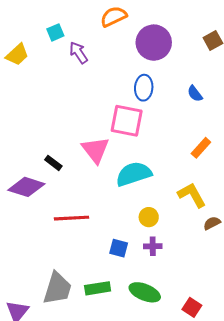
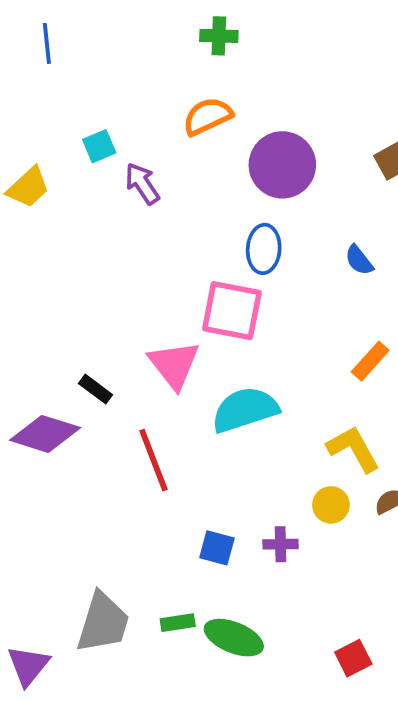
yellow circle: (149, 217) -> (331, 505), moved
red line: (71, 218) -> (153, 460), moved, turned 72
green rectangle: (98, 288) -> (178, 623), size x0.7
green ellipse: (145, 292) -> (234, 638), moved
red square: (192, 307) -> (353, 658), turned 30

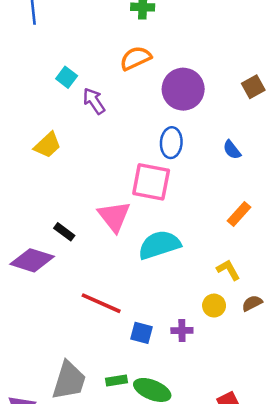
cyan square: (99, 146) -> (67, 77), turned -30
yellow trapezoid: (28, 187) -> (48, 145), moved
yellow L-shape: (353, 449) -> (228, 270), size x0.7
red line: (153, 460) -> (101, 303), moved, turned -45

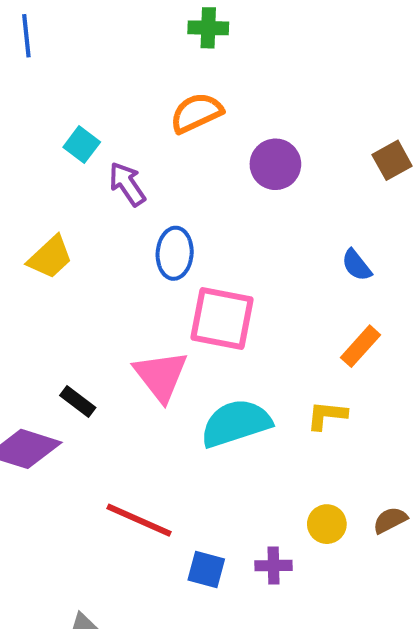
purple circle: (183, 89) -> (275, 164), size x0.7
blue ellipse: (171, 143) -> (175, 253), moved
orange rectangle: (239, 214) -> (360, 346), moved
yellow L-shape: (228, 270) -> (327, 415), moved, turned -55

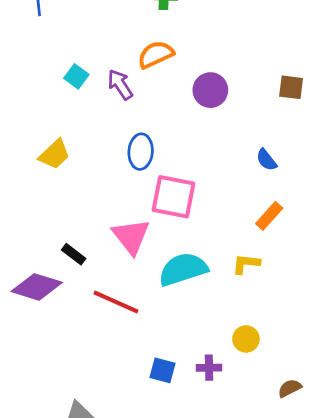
brown square: (392, 160) -> (291, 87), turned 36
purple arrow: (127, 184) -> (120, 85), moved
red line: (139, 520) -> (116, 302), moved
brown semicircle: (390, 520) -> (290, 388), moved

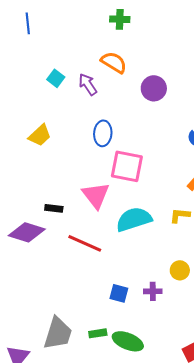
orange semicircle: (156, 55) -> (114, 62), turned 56
black rectangle: (74, 254) -> (54, 208), turned -30

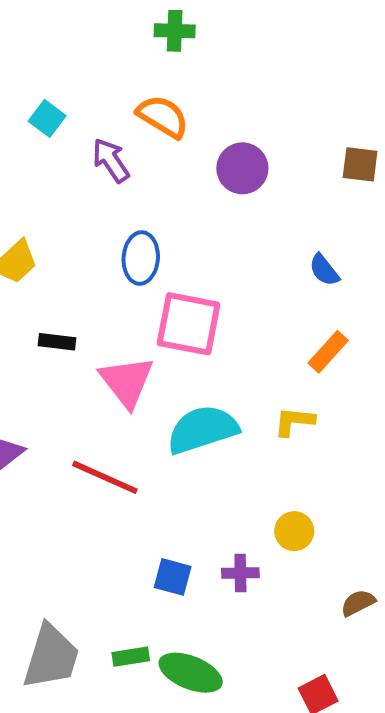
cyan square: (56, 78) -> (47, 118), moved
black rectangle: (54, 208) -> (57, 342), moved

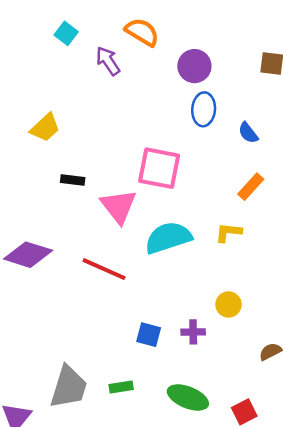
blue ellipse: (141, 258) -> (204, 109), moved
green ellipse: (191, 673) -> (188, 397), moved

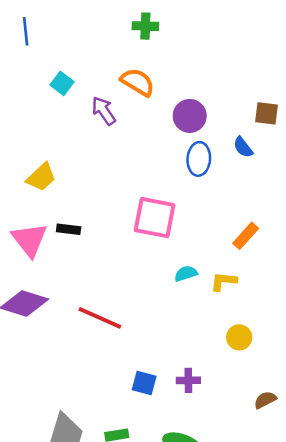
blue semicircle: (248, 133) -> (243, 147), moved
pink triangle: (118, 206) -> (29, 240), moved
cyan semicircle: (168, 238) -> (186, 274), moved, size x0.5
yellow circle: (229, 304) -> (239, 337), moved

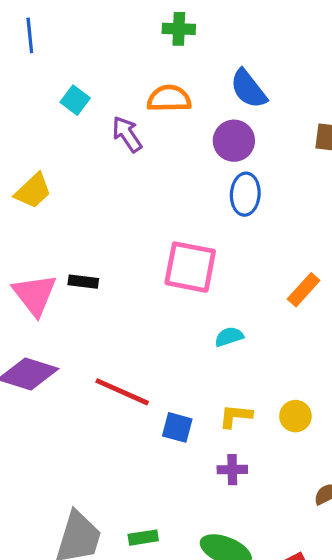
orange semicircle: (138, 82) -> (169, 99), turned -32
blue semicircle: (243, 147) -> (248, 89), moved, size x1.5
yellow trapezoid: (41, 177) -> (33, 191), moved
yellow L-shape: (224, 281) -> (236, 416), moved
blue square: (144, 383) -> (177, 427), moved

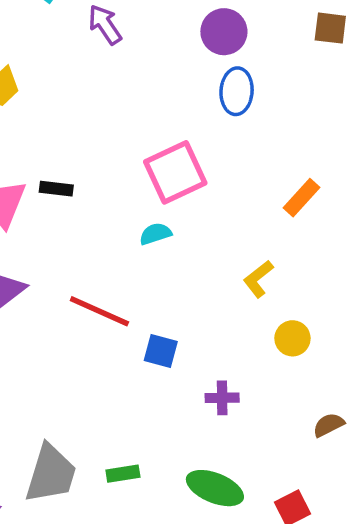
pink square: (190, 267) -> (175, 172), turned -36
cyan semicircle: (229, 337) -> (155, 234), moved
yellow L-shape: (236, 416) -> (258, 279), moved, turned -44

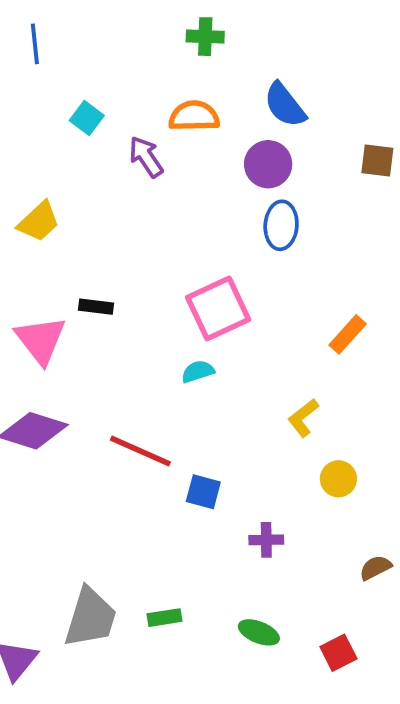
black rectangle: (56, 189) -> (96, 307), moved
green ellipse: (215, 488) -> (259, 632), size x0.7

